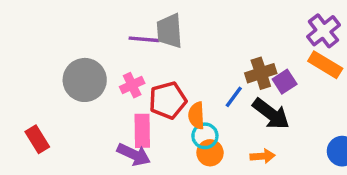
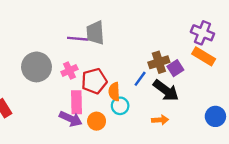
purple cross: (323, 31) -> (202, 33), turned -30
orange circle: (210, 153) -> (97, 121), moved

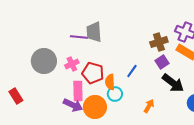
brown cross: (159, 62) -> (159, 42), moved
red pentagon: (94, 81) -> (93, 73), turned 30
black arrow: (166, 91) -> (173, 83), moved
orange arrow: (160, 120) -> (149, 106), turned -56
orange circle: (97, 121) -> (95, 107), size x1.5

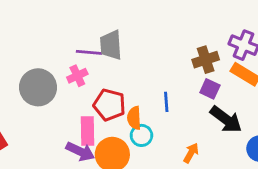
purple square: (162, 62) -> (210, 89), turned -32
pink cross: (72, 64) -> (77, 76), moved
blue line: (132, 71) -> (166, 102), turned -40

